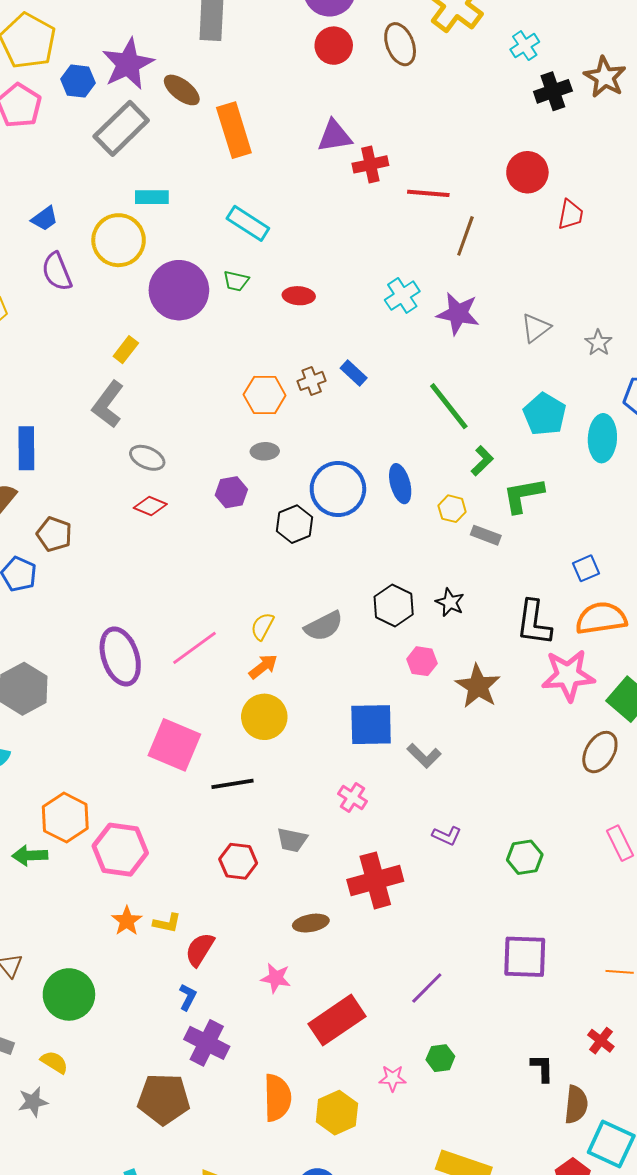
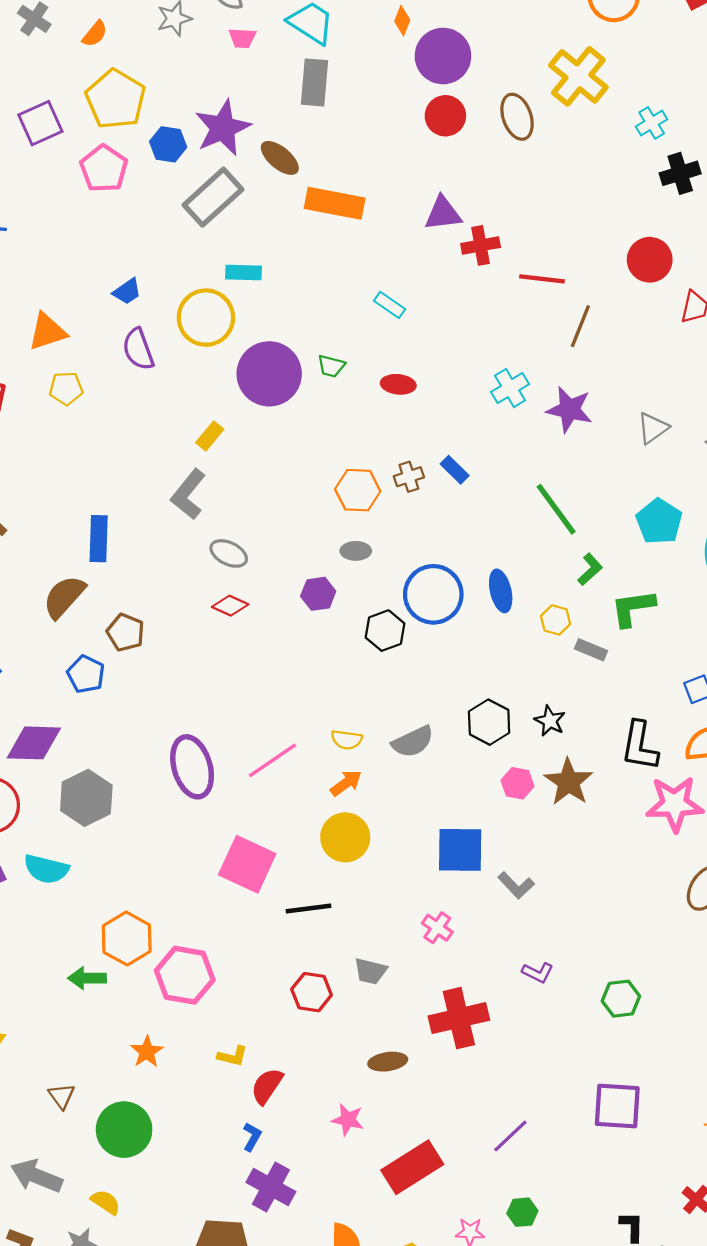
orange rectangle: (234, 130) -> (335, 203), turned -64
cyan rectangle: (248, 223) -> (390, 305), moved, size x0.7
yellow semicircle: (262, 626) -> (347, 740), turned -112
brown star: (478, 686) -> (569, 782), moved
orange star: (127, 921) -> (147, 1052), moved

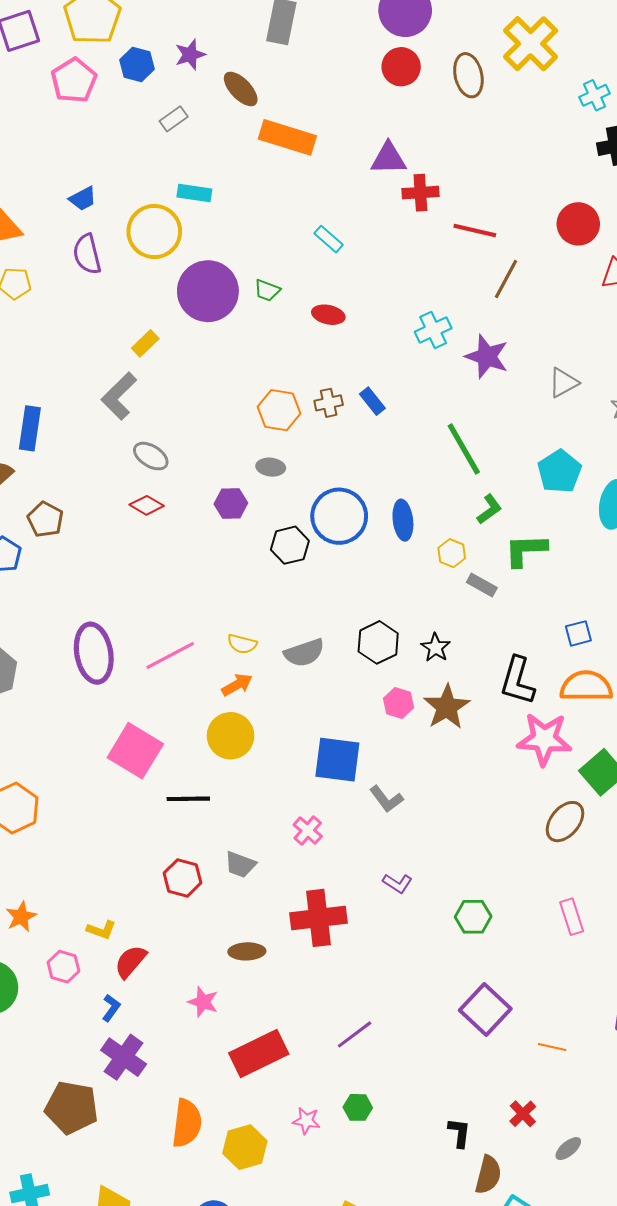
purple star: (223, 128) -> (190, 55), size x0.6
gray rectangle: (213, 197) -> (174, 119), size x0.5
pink hexagon: (185, 975) -> (63, 967), moved, size x0.6
purple square: (617, 1106) -> (485, 1010), moved, turned 33

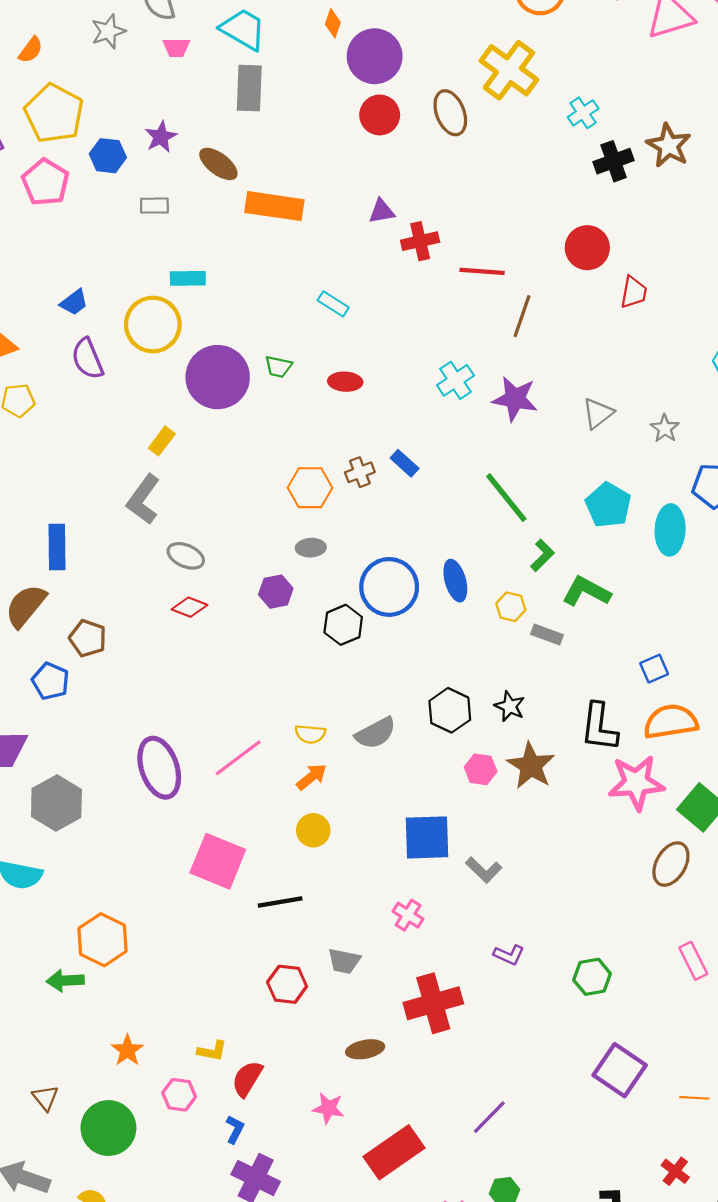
gray rectangle: (174, 119) -> (154, 206), turned 44
purple triangle: (388, 158) -> (382, 211), size x0.7
green L-shape: (526, 550) -> (586, 591), turned 39
yellow circle: (231, 736) -> (313, 830), size x0.7

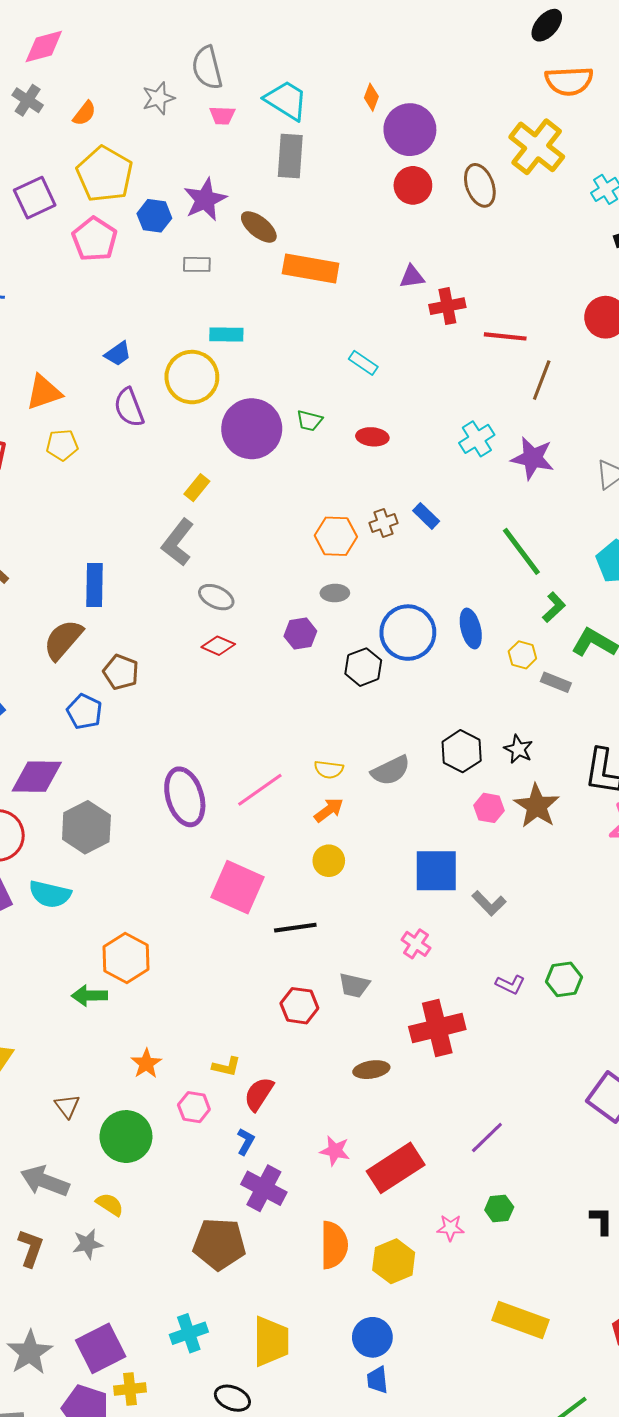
purple star: (161, 137) -> (205, 200), size x1.4
green hexagon: (592, 977) -> (564, 979), moved
pink star: (328, 1108) -> (335, 1151), moved

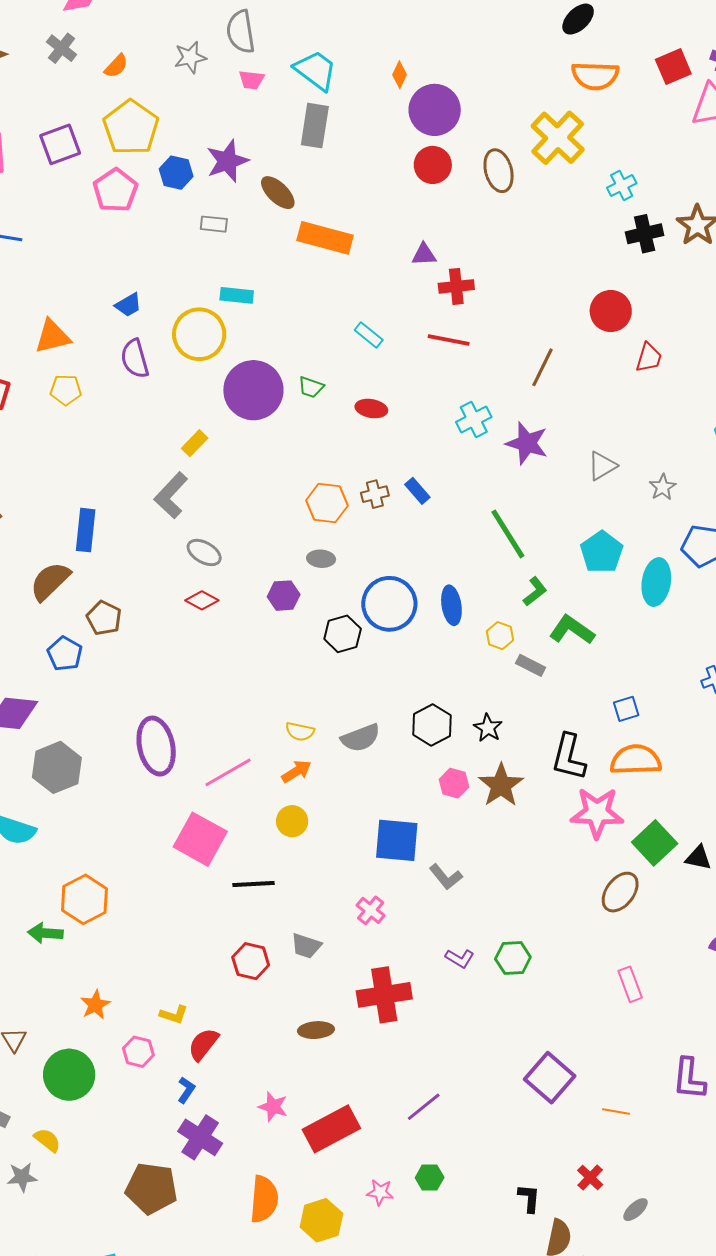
red line: (505, 336) -> (449, 340), moved
pink line: (260, 790) -> (228, 772), moved

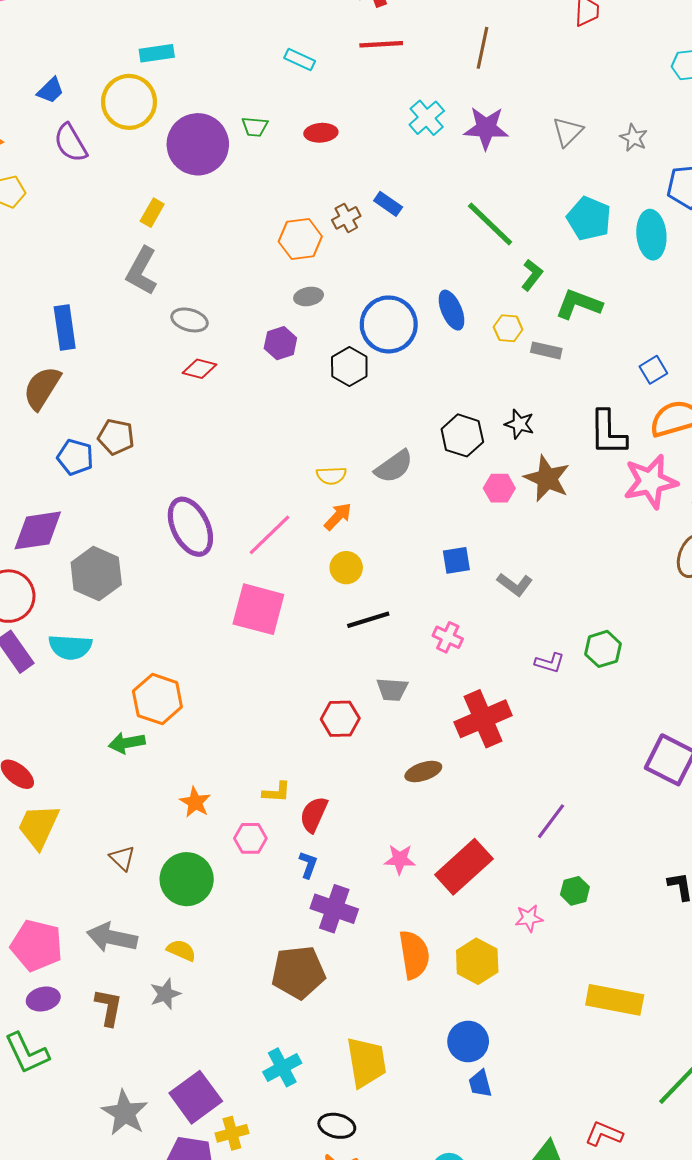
brown pentagon: (104, 618) -> (116, 437), moved
blue square: (397, 840) -> (456, 560), size x0.6
black line: (253, 884) -> (368, 620), moved

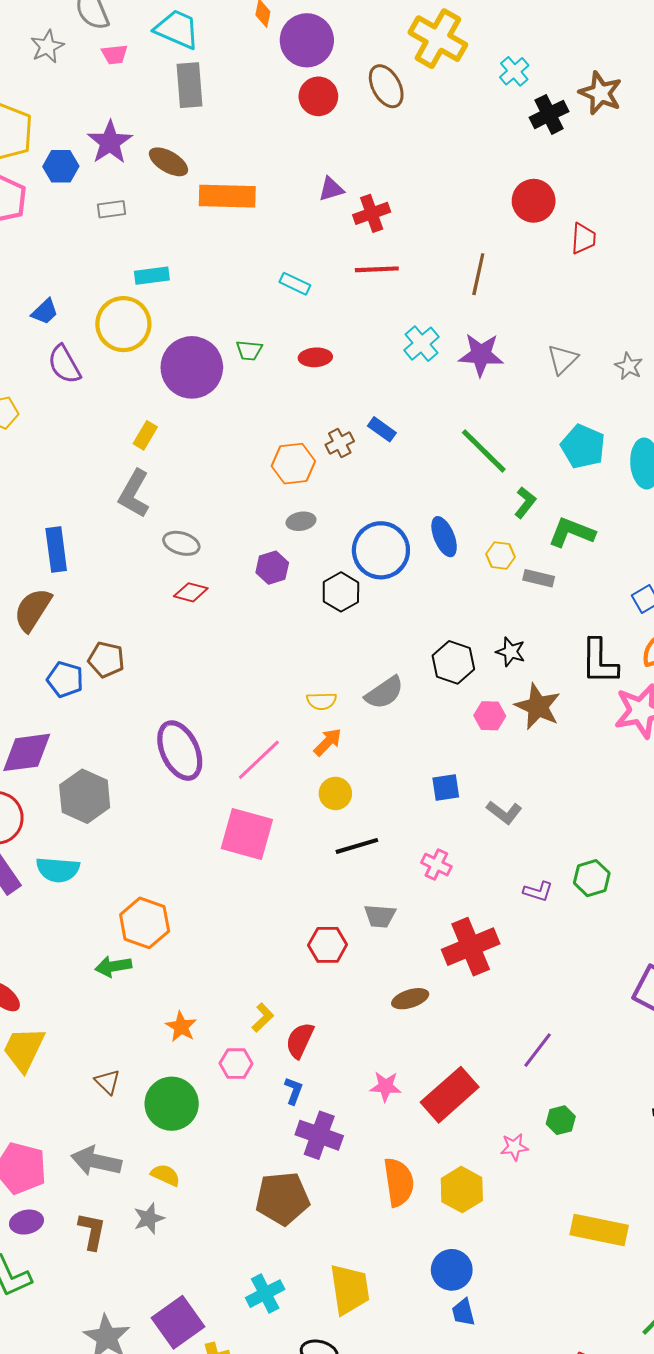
yellow L-shape: (276, 792) -> (263, 1018), turned -48

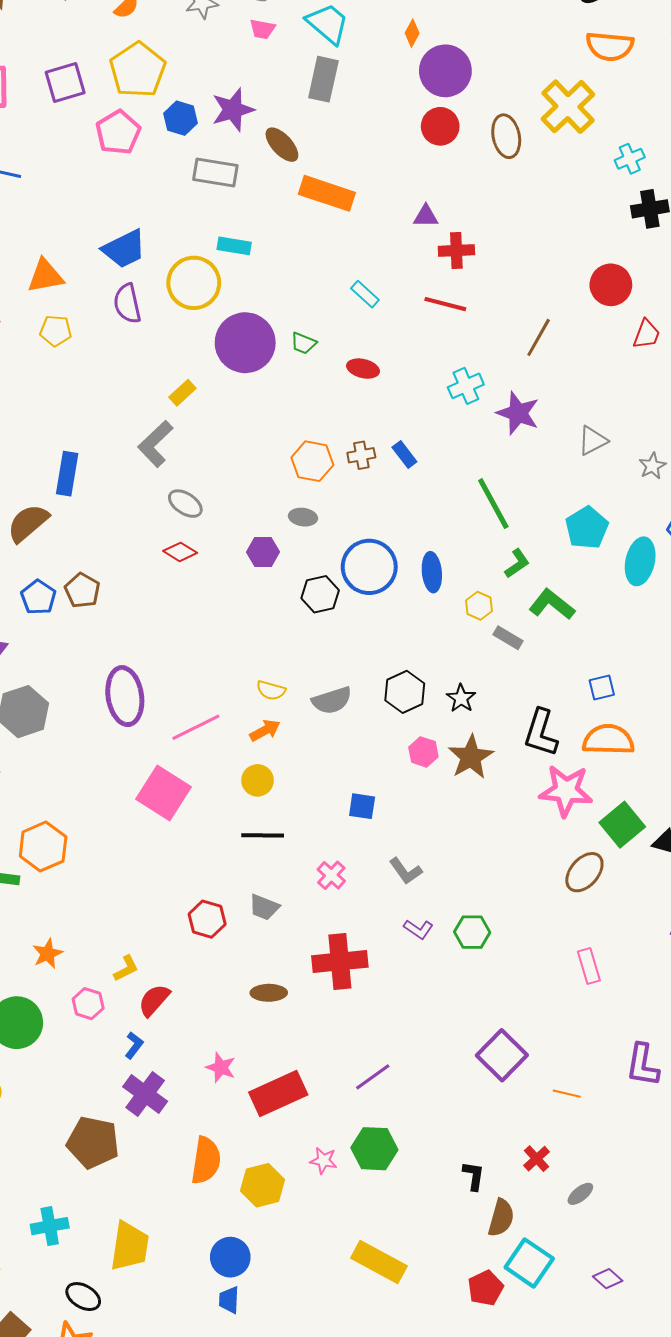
gray rectangle: (111, 209) -> (215, 173), size x1.6
blue trapezoid: (45, 312) -> (124, 249), size x1.6
gray L-shape: (504, 812) -> (406, 871), moved
green hexagon: (561, 1120) -> (374, 1149), size x1.6

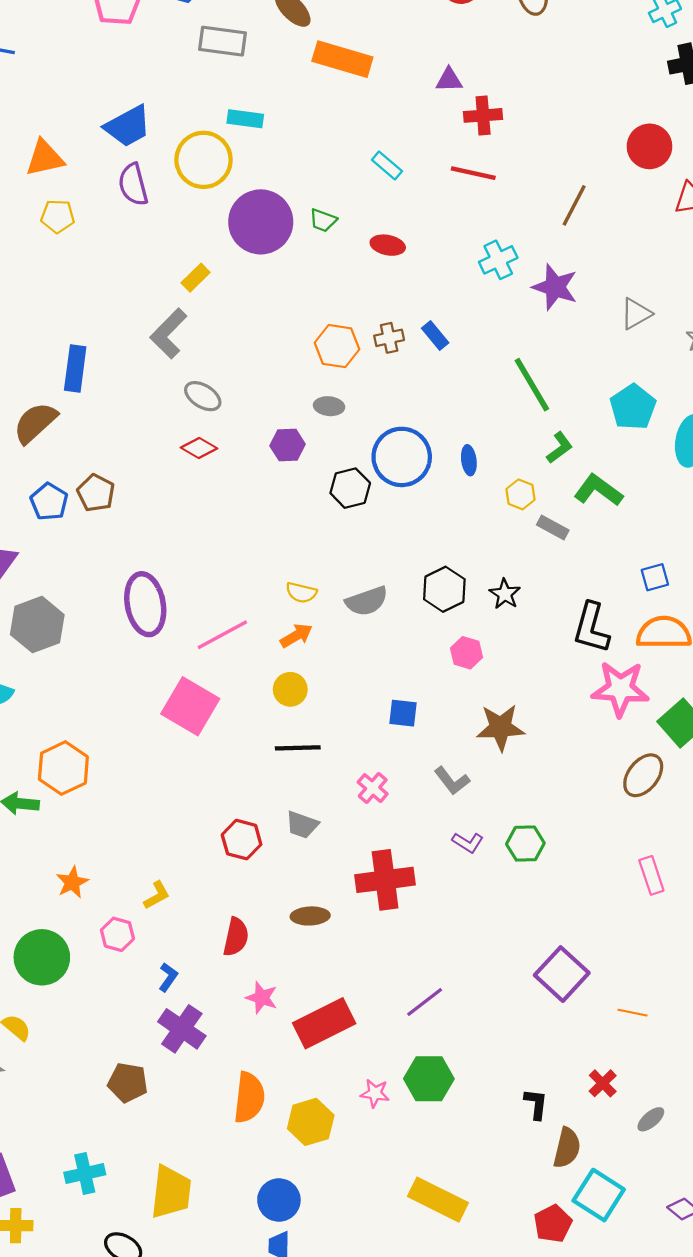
blue ellipse: (432, 572) -> (469, 460), size x0.7
brown star: (471, 757) -> (500, 727), moved, turned 30
red semicircle: (154, 1000) -> (236, 937), moved, turned 153
brown pentagon: (93, 1142) -> (128, 1083), size x0.7

